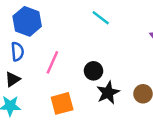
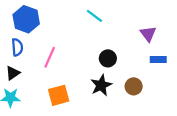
black circle: (93, 71) -> (108, 58), moved

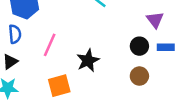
black circle: (108, 58) -> (139, 46), moved
black star: (101, 85) -> (88, 60), moved

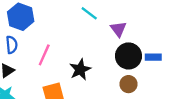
purple triangle: (155, 20) -> (118, 29), moved
black circle: (139, 46) -> (128, 56), size x1.5

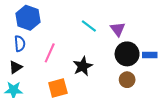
cyan line: (89, 13) -> (89, 26), moved

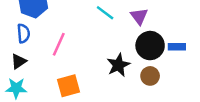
black star: (83, 66) -> (118, 65), moved

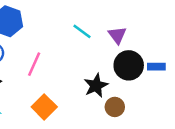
brown circle: (150, 76) -> (115, 107), moved
orange square: (69, 86) -> (44, 107), turned -30

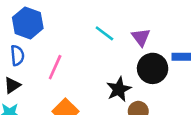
blue rectangle: (156, 67) -> (181, 57), moved

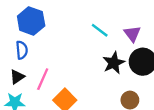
pink line: (55, 67) -> (43, 79), moved
black star: (119, 89) -> (114, 63), moved

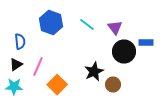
blue hexagon: (31, 21) -> (51, 22), moved
black star: (114, 63) -> (94, 72), moved

